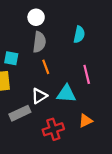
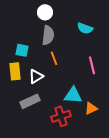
cyan semicircle: (79, 34) -> (85, 28), turned 98
cyan triangle: (66, 94) -> (73, 95), moved
white triangle: (39, 96) -> (36, 76), moved

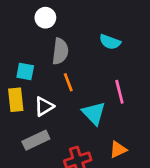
white circle: (45, 12) -> (45, 18), moved
cyan triangle: (73, 95) -> (94, 113), moved, turned 42

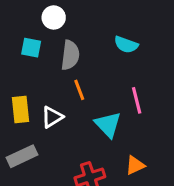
cyan square: (25, 72) -> (31, 48), moved
gray rectangle: (36, 140) -> (22, 156), moved

